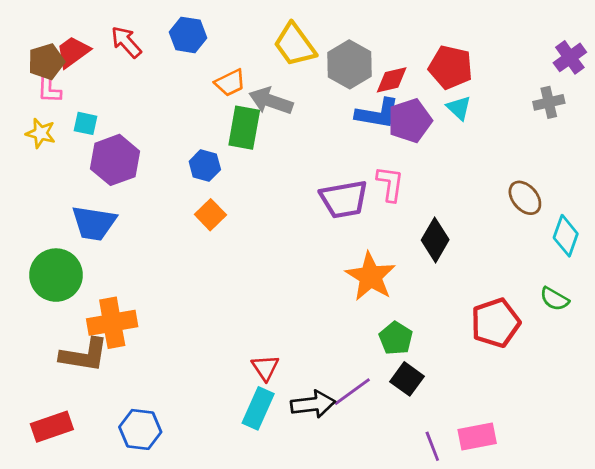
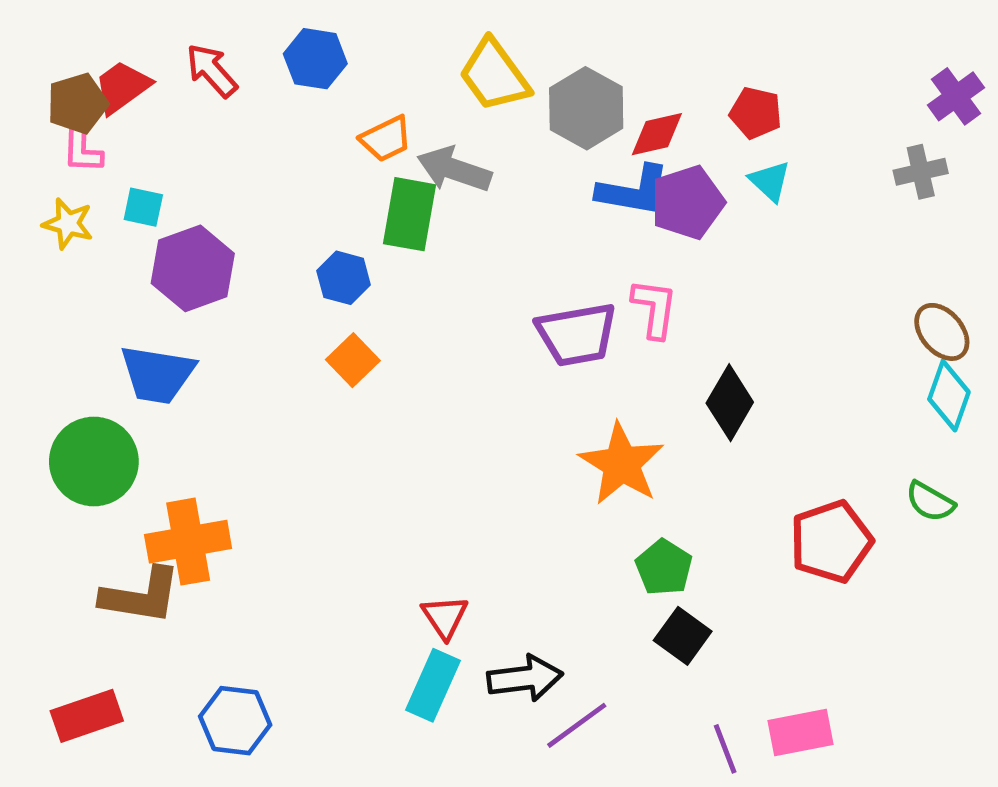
red pentagon: (451, 67) -> (756, 113), size x0.7
brown ellipse: (525, 198) -> (942, 332), moved
purple line: (352, 392) -> (577, 725), moved

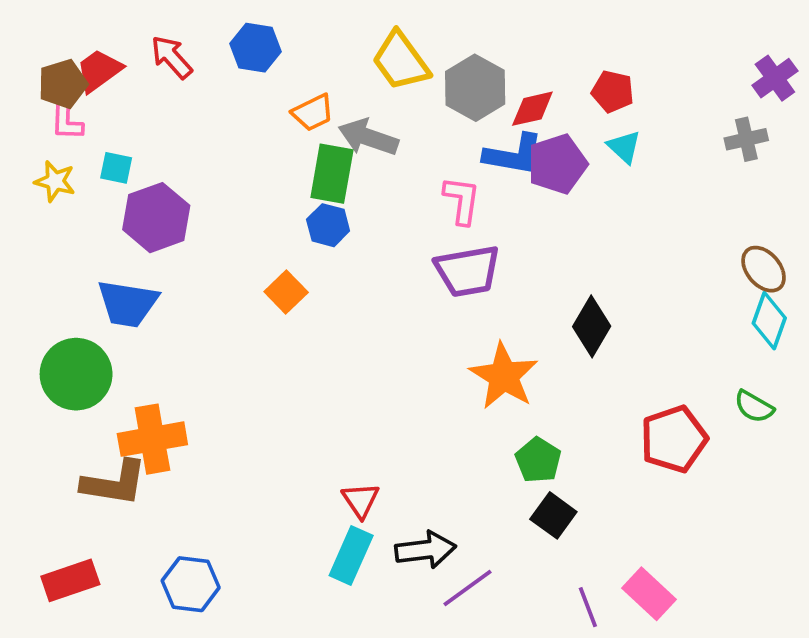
blue hexagon: (344, 278) -> (328, 225), moved
pink L-shape: (654, 308) -> (462, 200), moved
pink rectangle: (801, 732) -> (649, 594), turned 54

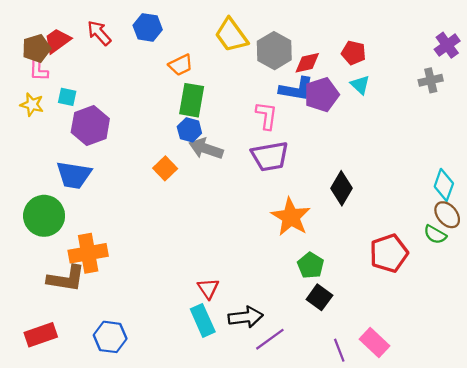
gray arrow: (368, 137) -> (206, 149), moved
brown ellipse: (764, 269) -> (447, 215), moved
cyan rectangle: (351, 556) -> (203, 320), turned -48

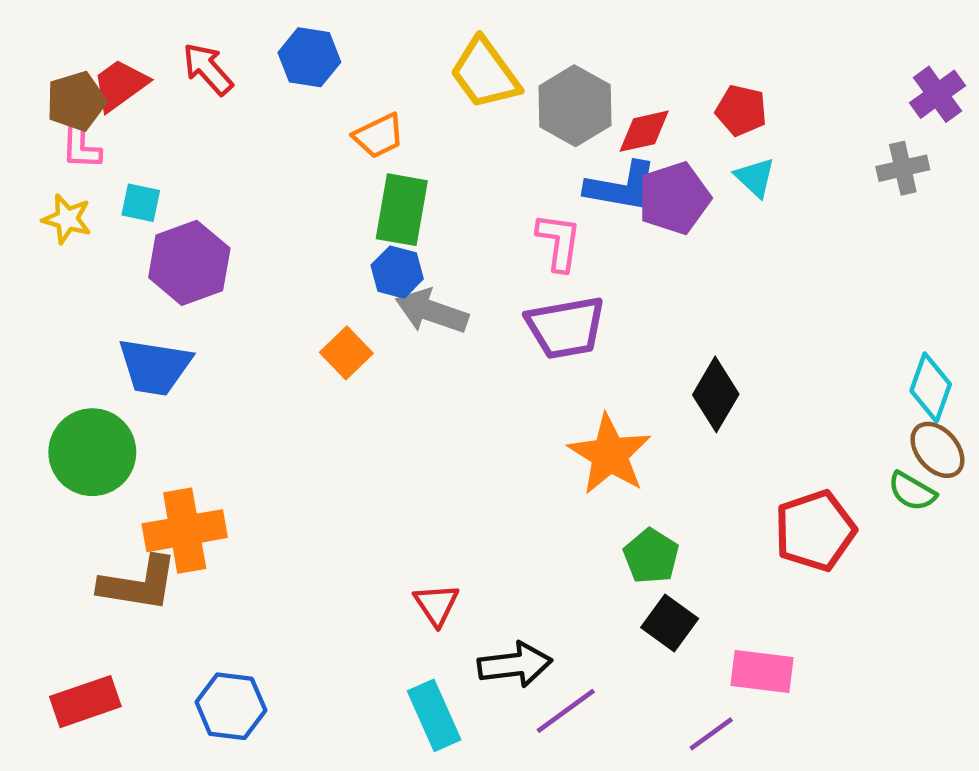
cyan rectangle: (203, 320) -> (434, 715), moved
pink rectangle: (374, 342) -> (762, 672), moved, turned -36
purple line: (339, 350) -> (711, 734), turned 75

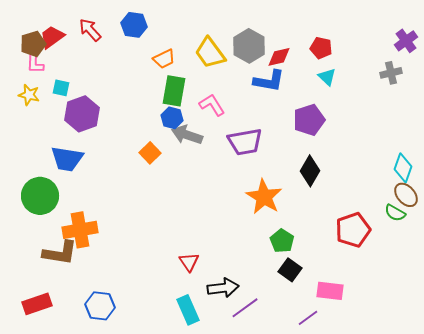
yellow trapezoid: (485, 73) -> (210, 53), moved
purple pentagon: (674, 198) -> (309, 120), moved
pink L-shape: (559, 242) -> (212, 105), moved, turned -40

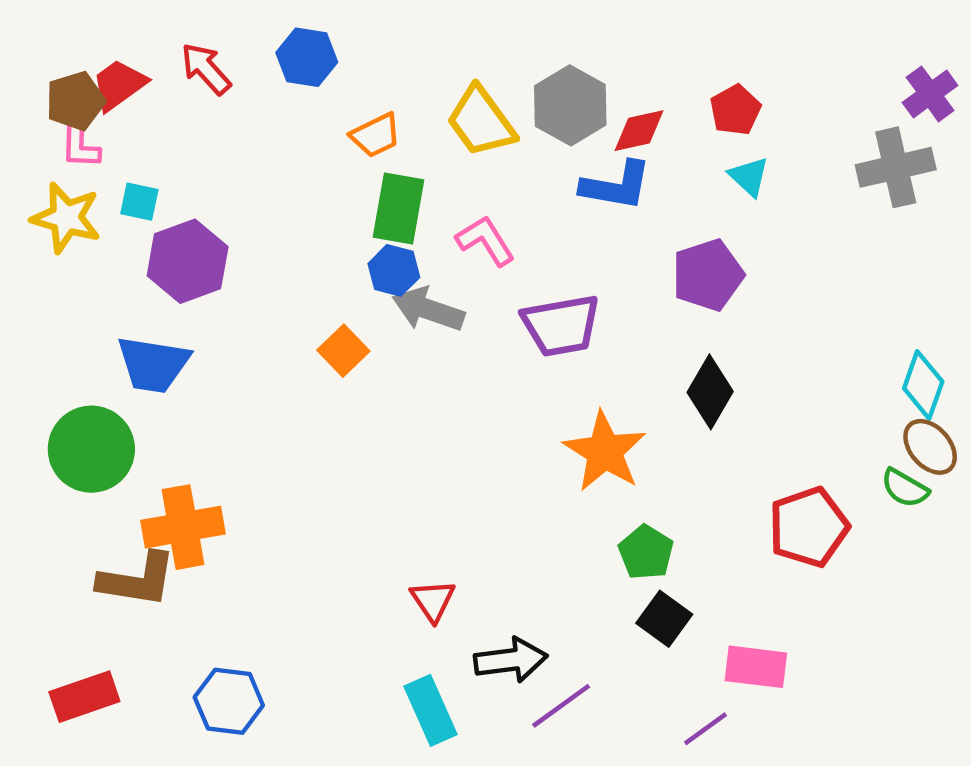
red pentagon: (321, 48) -> (735, 110), turned 30
gray cross: (391, 73) -> (896, 167), size x1.5
yellow star: (29, 95) -> (66, 218), size x1.4

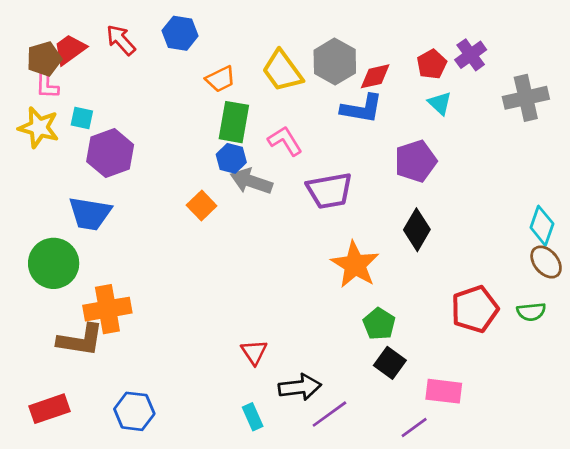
purple cross: (930, 94) -> (471, 55), moved
green semicircle: (905, 488) -> (531, 312), moved, turned -36
cyan rectangle: (431, 710) -> (253, 417), size x0.7

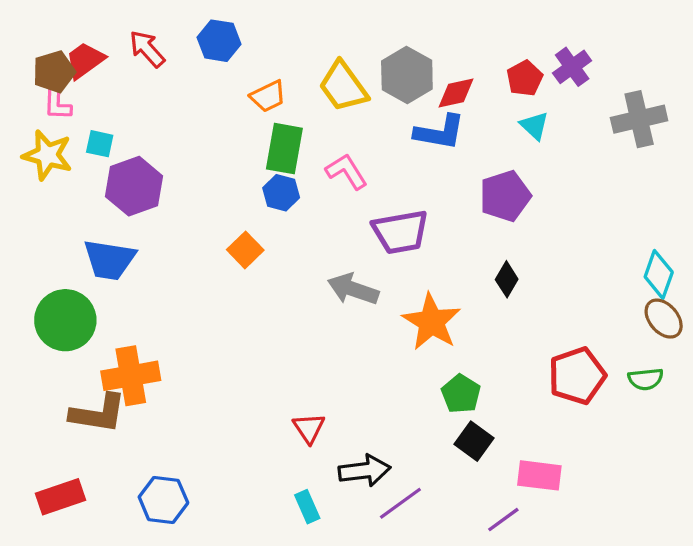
gray arrow: (251, 181) -> (353, 289), moved
black diamond: (417, 230) -> (507, 279), size x0.7

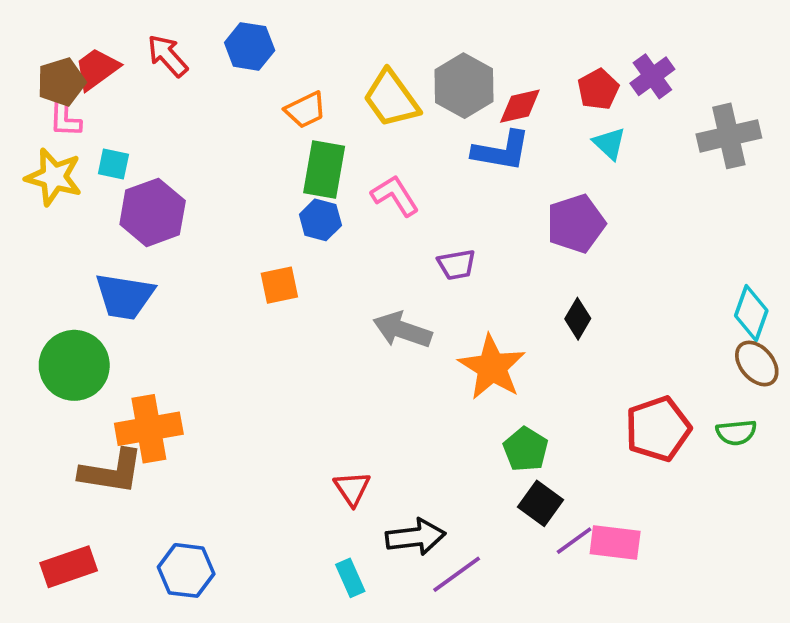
purple trapezoid: (400, 232) -> (457, 265), size x0.6
orange square: (245, 250) -> (279, 285), turned 32
purple line: (503, 520) -> (574, 541), moved

